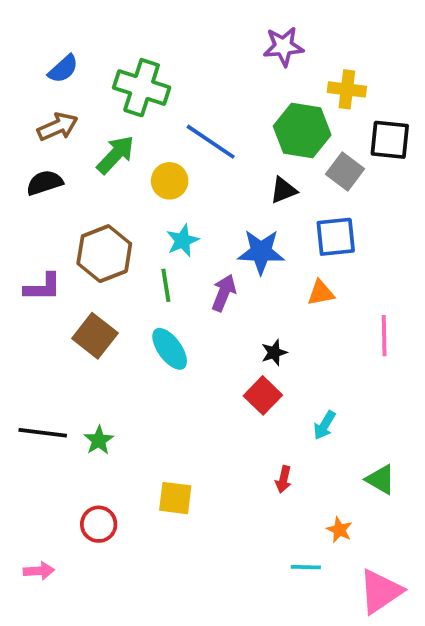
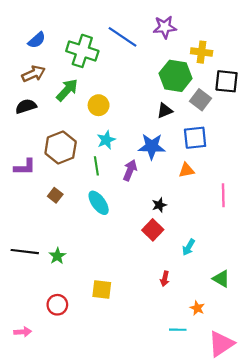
blue line: (211, 142) -> (122, 37), moved
brown square: (95, 336) -> (55, 195), size x0.6

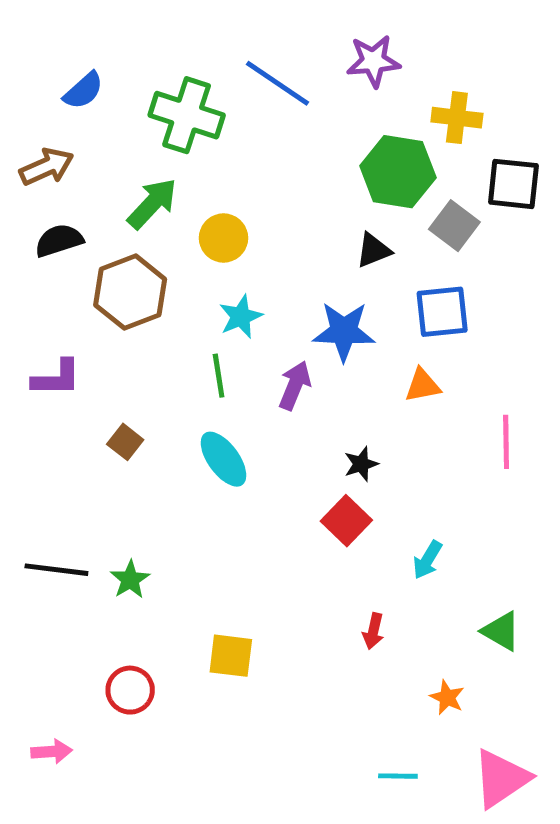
brown arrow: (33, 74) -> (47, 167), moved
brown hexagon: (61, 147) -> (130, 292), moved
cyan line: (178, 330) -> (398, 776), moved

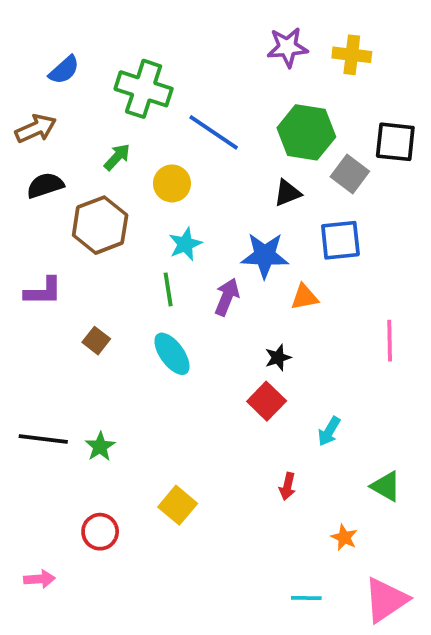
blue line: (278, 83) -> (214, 132), moved
yellow cross: (457, 118) -> (352, 55), moved
green arrow: (152, 204) -> (117, 157), size x0.7
orange triangle: (423, 385) -> (304, 297), moved
yellow square: (231, 656) -> (178, 505), turned 33

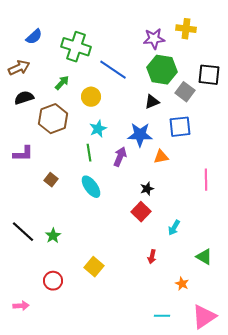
purple star: (287, 47) -> (154, 39), moved
black line: (43, 439) -> (23, 232), turned 35

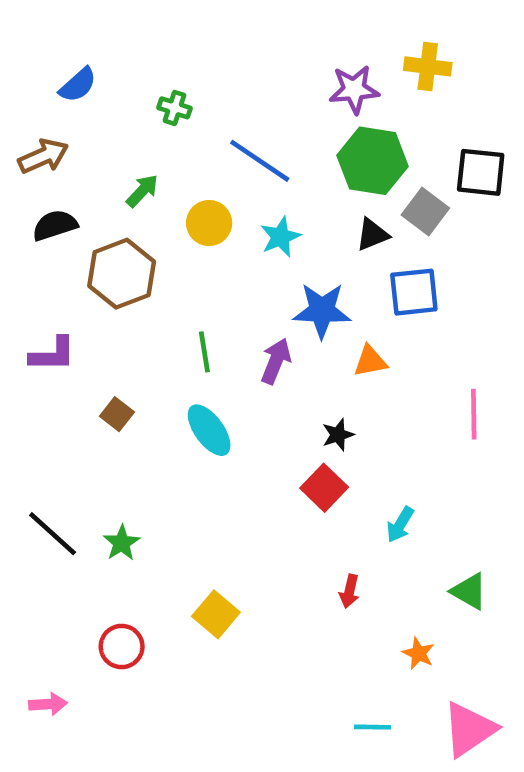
green cross: (76, 47) -> (175, 108), size x0.5
black triangle: (152, 102) -> (372, 235), moved
cyan star: (98, 129) -> (280, 237), moved

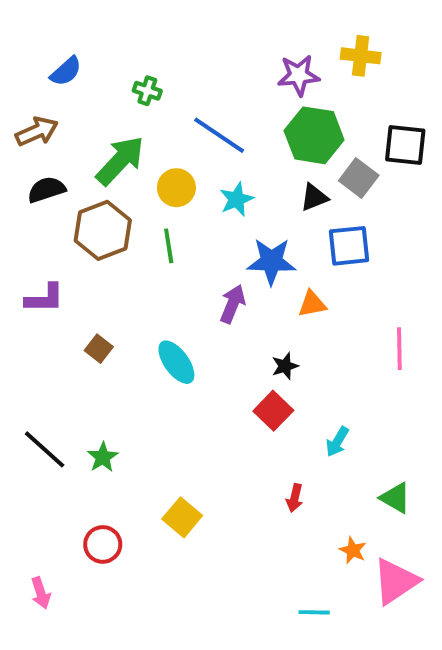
green arrow: (142, 191) -> (120, 161), size x1.8
green line: (204, 352) -> (169, 246), moved
pink arrow: (48, 704) -> (41, 593), turned 76
pink triangle: (469, 729) -> (396, 581), moved

